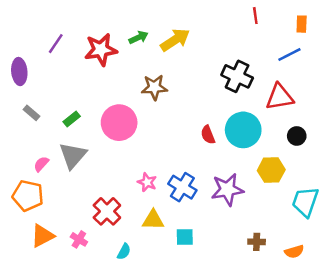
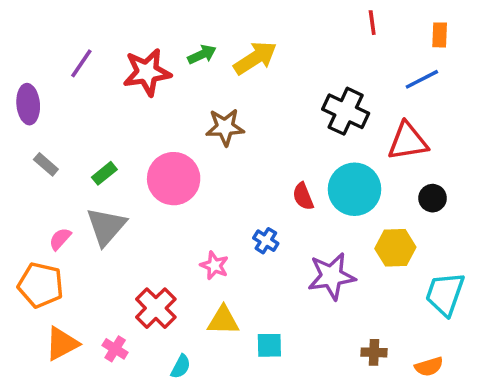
blue cross: (182, 187) -> (266, 241), moved, size x0.6

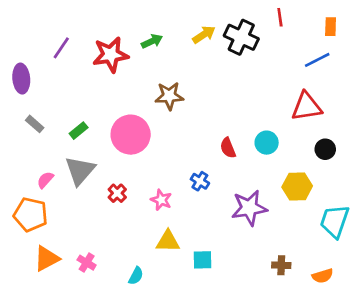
yellow arrow: (255, 58) -> (204, 35), moved, size x0.7
black cross: (346, 111) -> (241, 37), moved
cyan circle: (354, 189) -> (267, 143), size x0.6
red cross: (156, 308) -> (117, 193), moved, size x0.6

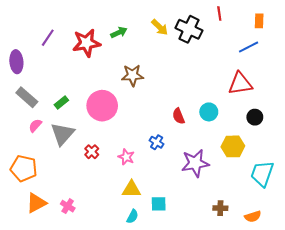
yellow arrow: (204, 35) -> (160, 27), turned 78
gray rectangle: (35, 124) -> (27, 97), size x1.5
pink semicircle: (45, 180) -> (35, 125), moved
cyan semicircle: (136, 276) -> (132, 216), moved

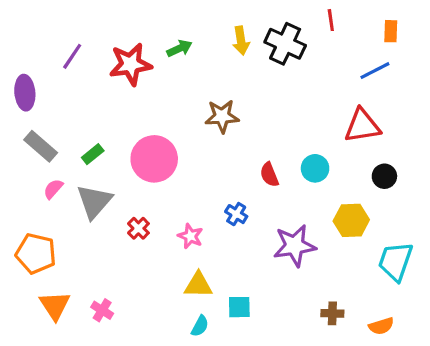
yellow arrow: (160, 27) -> (241, 41), turned 36
brown star: (132, 75) -> (222, 116), moved
orange triangle: (36, 203) -> (55, 306), turned -35

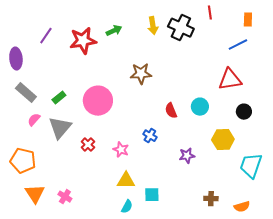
purple star: (295, 246) -> (187, 156), size x0.6

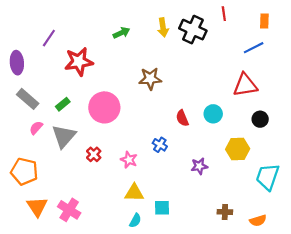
red star: (83, 41) -> (79, 62), moved
pink cross: (65, 197) -> (69, 210), size x1.5

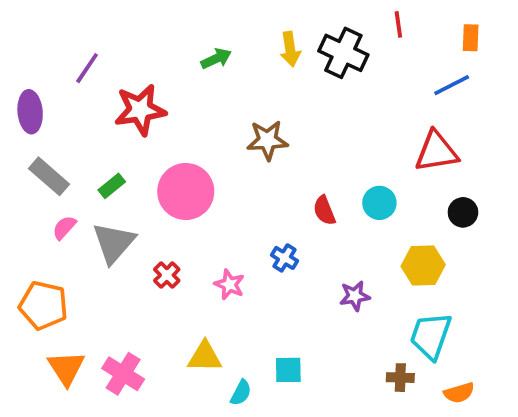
cyan trapezoid: (268, 177) -> (431, 336), moved
yellow triangle: (134, 193) -> (205, 357), moved

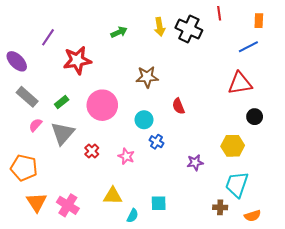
purple ellipse: (30, 112) -> (17, 61), turned -40
cyan circle: (379, 203) -> (144, 120), moved
red semicircle: (324, 210) -> (178, 106), moved

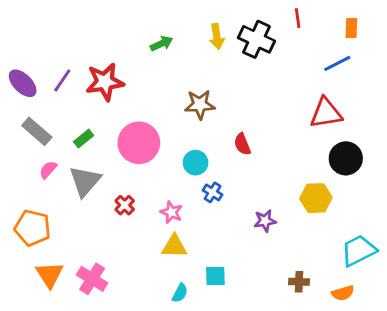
purple line: (48, 37) -> (62, 80), moved
black circle: (255, 117) -> (346, 158), size x1.5
cyan trapezoid: (237, 184) -> (359, 251), moved, turned 44
yellow triangle: (113, 196) -> (174, 246), moved

